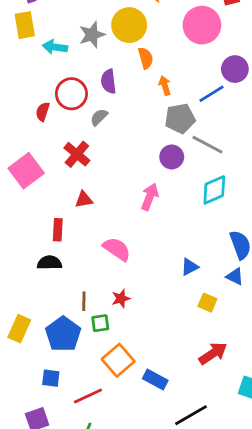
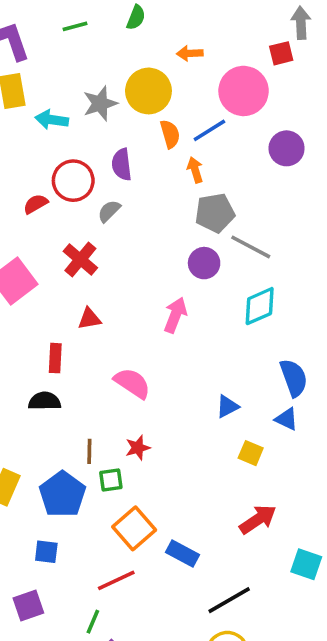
blue line: (212, 94) -> (209, 130), moved
red semicircle: (43, 112) -> (36, 204), turned 42
red line: (88, 396) -> (116, 580), moved

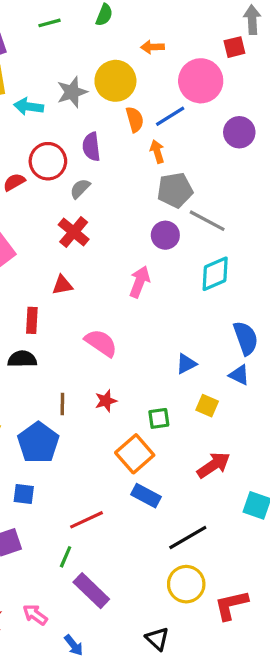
red cross: (80, 259) -> (74, 232), moved
green square: (111, 480) -> (159, 418), moved
orange square: (134, 528) -> (135, 454), moved

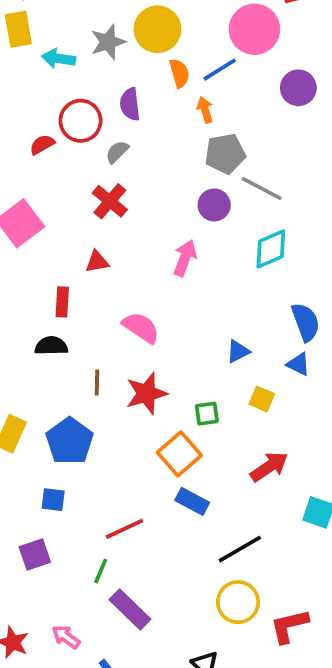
red star: (106, 401) -> (146, 393), size x1.6
brown line: (62, 404) -> (97, 382), moved

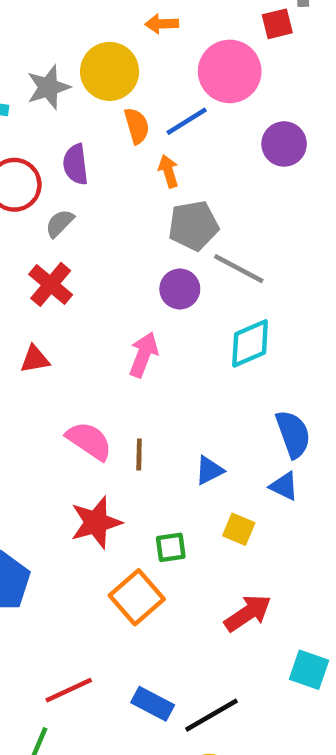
brown line: (97, 382) -> (139, 454), moved
blue rectangle: (192, 501) -> (153, 704), moved

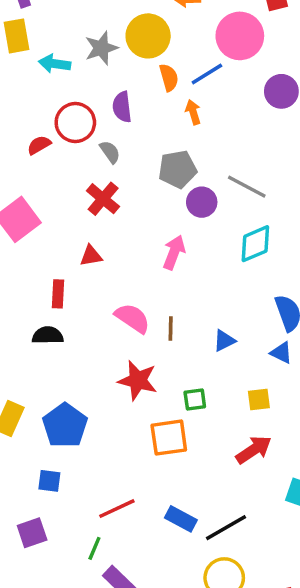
gray semicircle: (60, 223) -> (110, 152), turned 100
gray pentagon: (193, 226) -> (177, 169), moved
red star: (96, 522) -> (138, 380), turned 30
yellow square: (239, 529) -> (259, 399), moved, turned -30
orange square: (137, 597) -> (169, 438), turned 33

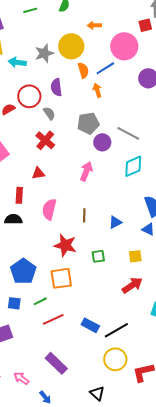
pink semicircle: (132, 318) -> (49, 209), moved, turned -110
orange square: (169, 438) -> (61, 278), moved
green line: (94, 548) -> (40, 301), moved, turned 40

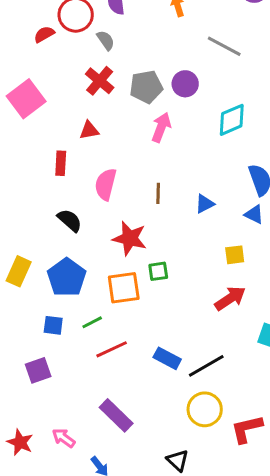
gray pentagon: (88, 123) -> (146, 87), moved
gray line: (128, 133) -> (224, 46), moved
black semicircle: (13, 219) -> (70, 220), moved, turned 42
green square: (98, 256) -> (158, 271), moved

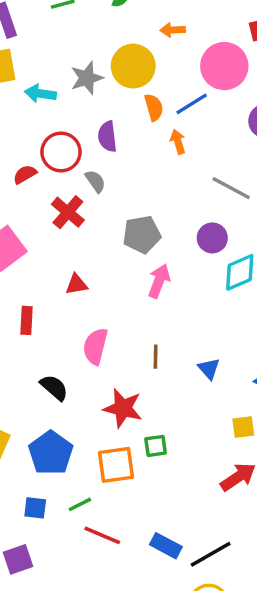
red cross: (100, 81) -> (68, 212), moved
purple circle: (185, 84) -> (212, 238), moved
red rectangle: (61, 163) -> (27, 320), moved
blue triangle: (205, 204) -> (209, 369), turned -45
red line: (112, 349) -> (102, 535), turned 48

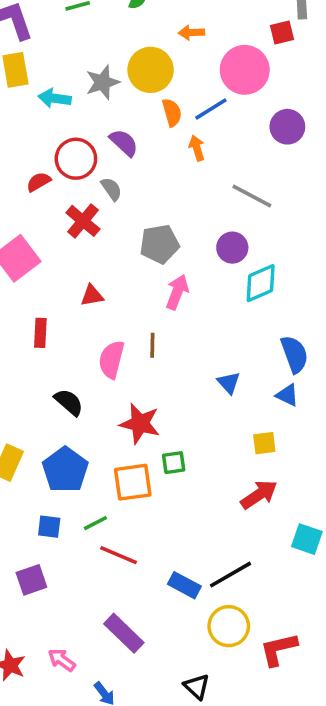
purple semicircle: (107, 137) -> (124, 143), turned 140
brown line: (156, 357) -> (152, 345), moved
blue rectangle: (166, 546) -> (184, 585), moved

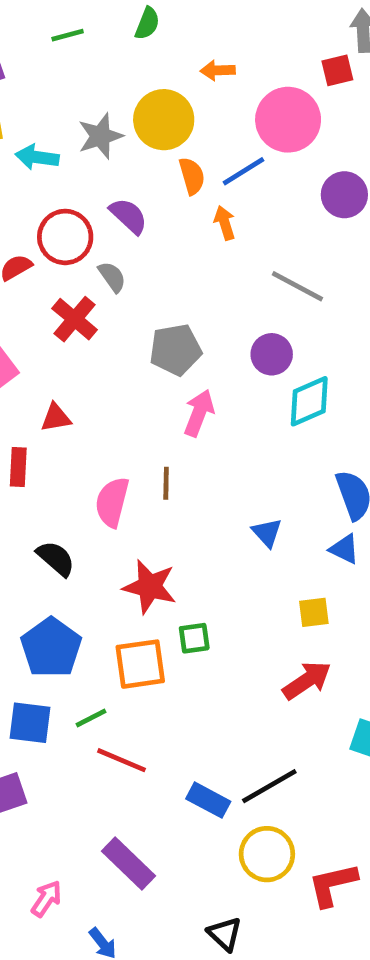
red triangle: (92, 296) -> (56, 418), moved
blue square: (49, 527) -> (30, 723), size x1.4
pink arrow: (62, 660) -> (46, 899), turned 88

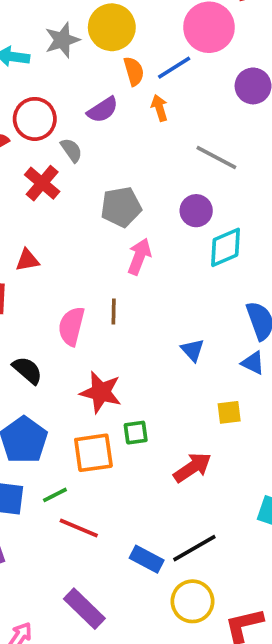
purple semicircle: (129, 216) -> (103, 110), moved, turned 104
red arrow: (307, 680) -> (192, 467), moved

